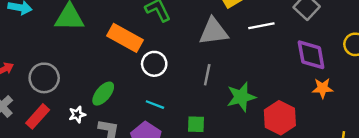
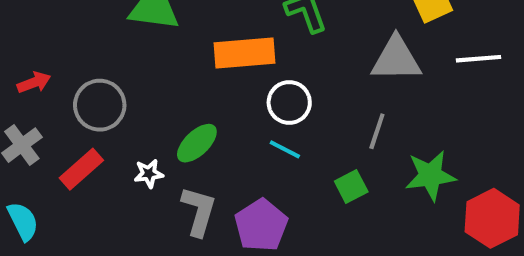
orange rectangle: (125, 38) -> (245, 53), turned -40
cyan line: (155, 105) -> (285, 149), moved
green square: (196, 124) -> (351, 186), moved, turned -36

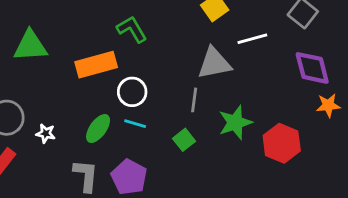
gray triangle: (396, 59) -> (214, 63), moved
green ellipse: (197, 143) -> (98, 129), moved
white star: (149, 174) -> (46, 133), moved, turned 30

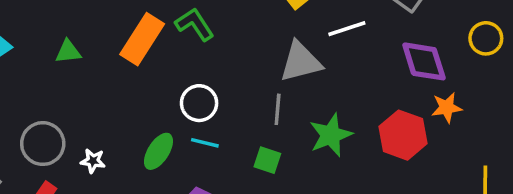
green triangle: (30, 46) -> (68, 52), size x0.6
orange rectangle: (96, 65) -> (142, 39), moved, turned -39
green square: (184, 140) -> (267, 160), turned -30
red hexagon: (282, 143) -> (403, 135), moved

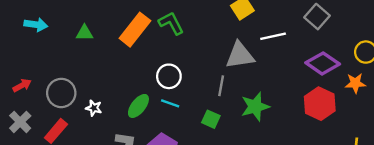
purple diamond: (424, 61) -> (323, 63), turned -44
orange star: (447, 108) -> (355, 83), moved
red hexagon: (403, 135) -> (320, 104), moved

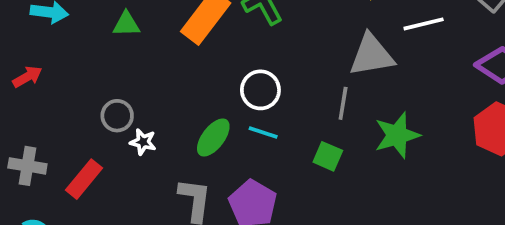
red arrow: (22, 85) -> (27, 77), moved
gray circle: (61, 93) -> (117, 116), moved, size x0.7
gray cross: (20, 122) -> (27, 166), turned -35

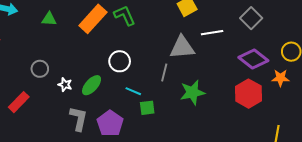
cyan line: (263, 133) -> (133, 91), moved
white star: (143, 142) -> (65, 85), moved
green square: (328, 156) -> (147, 108), moved, turned -35

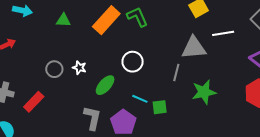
white star: (65, 85) -> (79, 68), moved
cyan line: (133, 91) -> (140, 99), moved

